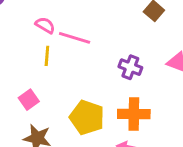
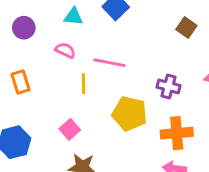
pink semicircle: (45, 25) -> (65, 50), moved
yellow pentagon: (87, 117) -> (129, 114), moved

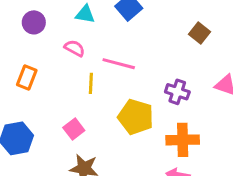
orange rectangle: (20, 82) -> (27, 77), turned 35

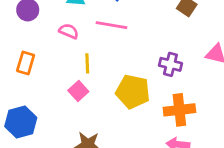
pink line: (119, 64) -> (112, 25), moved
pink square: (74, 129) -> (78, 91), moved

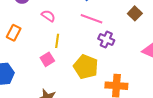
pink line: (112, 25) -> (91, 19), moved
purple cross: (170, 64) -> (106, 40), moved

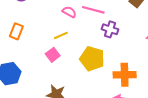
pink semicircle: (48, 16) -> (69, 12), moved
yellow line: (57, 41) -> (61, 35), turned 64

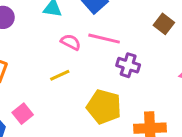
pink square: (53, 55) -> (23, 114), moved

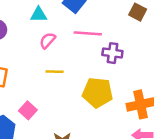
pink semicircle: (71, 42) -> (47, 40), moved, turned -66
yellow line: (60, 75) -> (55, 72), turned 36

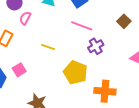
pink semicircle: (47, 40) -> (25, 18), moved, turned -32
purple cross: (112, 53) -> (96, 46), turned 35

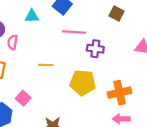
purple cross: (96, 46) -> (95, 49), turned -35

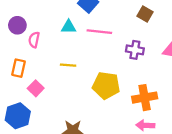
cyan triangle: (32, 16) -> (69, 27), moved
purple cross: (95, 49) -> (135, 50), moved
pink square: (23, 98) -> (36, 88), moved

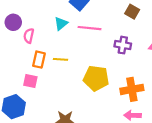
cyan triangle: (69, 27) -> (61, 24), turned -40
orange rectangle: (18, 68) -> (39, 60), moved
pink square: (36, 88) -> (30, 81), turned -32

